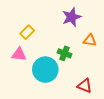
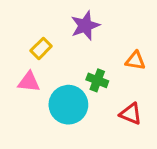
purple star: (72, 17) -> (85, 26), moved
red triangle: (85, 86) -> (131, 114), moved

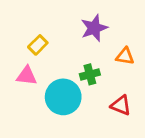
purple star: (85, 26) -> (94, 28), moved
green cross: (97, 80) -> (90, 74), turned -36

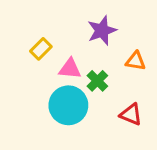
green cross: (90, 74) -> (97, 81), turned -30
pink triangle: (27, 76) -> (70, 69), moved

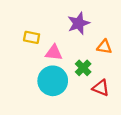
yellow rectangle: (41, 49) -> (32, 37), turned 56
green cross: (97, 81) -> (83, 68), moved

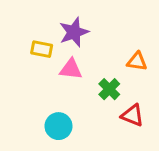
purple star: (79, 23) -> (74, 32), moved
cyan circle: (53, 81) -> (59, 126), moved, size x0.7

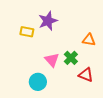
pink triangle: (71, 69) -> (52, 60), moved, turned 42

